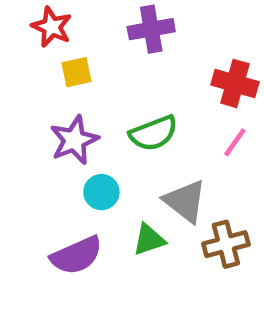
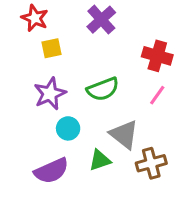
purple cross: (151, 29) -> (101, 20), turned -32

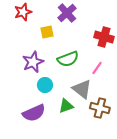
red star: (35, 18) -> (23, 12), turned 30
yellow square: (51, 48) -> (47, 32), moved
pink line: (157, 95) -> (97, 68), moved
brown cross: (151, 163) -> (100, 108), turned 30

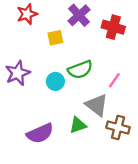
red cross: (104, 37) -> (113, 27), moved
purple star: (33, 62) -> (18, 73), moved
cyan circle: (45, 85) -> (55, 81), moved

